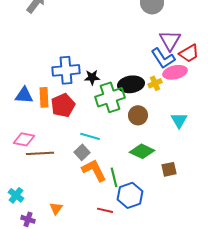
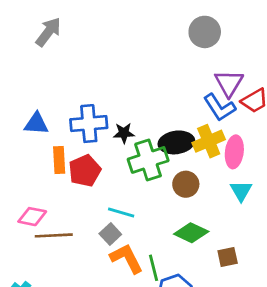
pink ellipse: (175, 72) -> (234, 152), moved, turned -70
yellow cross: (155, 83) -> (209, 141), size x1.6
blue triangle: (24, 95) -> (36, 124), moved

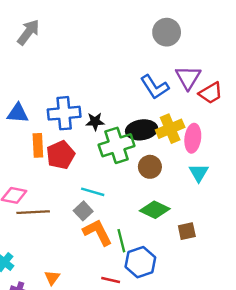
blue L-shape: (219, 107) -> (155, 87), moved

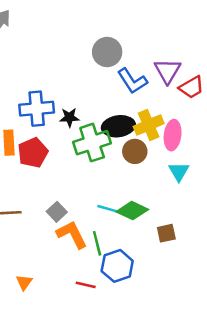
gray circle: (167, 32) -> (107, 52), moved
brown circle: (150, 167) -> (135, 151), moved
cyan line: (93, 192) -> (110, 209), moved

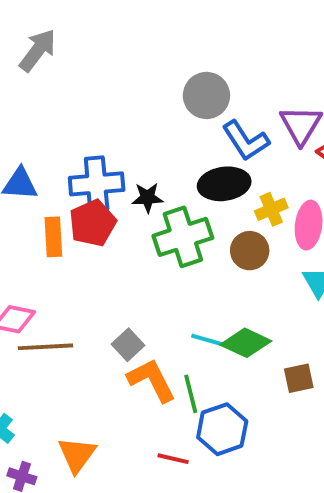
yellow cross: (149, 125) -> (271, 209), size x0.7
black ellipse: (118, 126) -> (224, 184), moved
red pentagon: (33, 153) -> (93, 223), moved
orange triangle: (24, 282) -> (77, 455), size x1.5

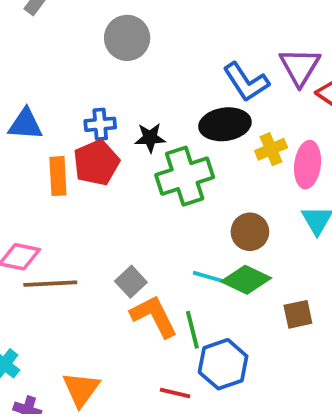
gray circle: (206, 95) -> (127, 38), moved
blue cross: (97, 184) -> (100, 124), size x0.6
brown circle: (250, 251) -> (250, 232), moved

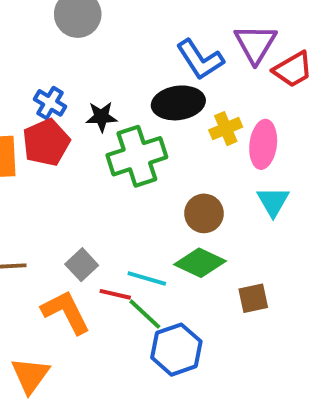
blue cross: (100, 124) -> (50, 103), turned 36
cyan line: (212, 278) -> (147, 279), moved
orange L-shape: (154, 316) -> (66, 312), moved
green line: (192, 330) -> (145, 314), turned -33
red line: (175, 393) -> (115, 294), moved

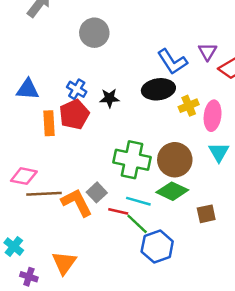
purple triangle: (255, 44) -> (207, 52), size x0.7
green cross: (137, 156) -> (132, 160), moved, turned 30
brown circle: (204, 213) -> (175, 160), size x1.4
orange L-shape: (66, 312) -> (77, 202), moved

